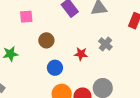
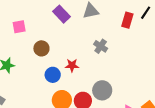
red star: (81, 54) -> (72, 65), moved

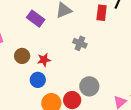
red star: (72, 65) -> (44, 60), moved

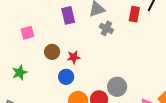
purple rectangle: (36, 19) -> (68, 15), turned 36
gray cross: (80, 43) -> (106, 28), moved

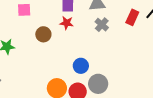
red star: (74, 57) -> (67, 23), moved
blue circle: (66, 77) -> (81, 66), moved

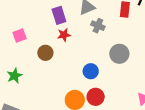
gray circle: (98, 84) -> (119, 54), moved

